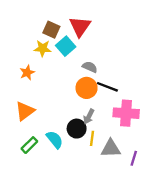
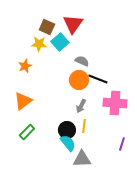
black circle: (77, 129) -> (67, 130), moved
cyan semicircle: (55, 140) -> (68, 143), moved
gray triangle: (111, 148) -> (82, 159), moved

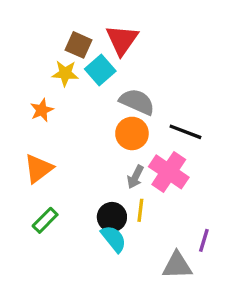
gray semicircle: (82, 61) -> (137, 102), size x1.5
black line: (98, 79) -> (185, 132), moved
pink cross: (115, 103) -> (169, 172), moved, turned 30
gray triangle: (82, 159) -> (177, 265), moved

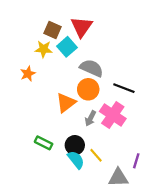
orange triangle: (38, 169) -> (66, 103), moved
yellow line: (140, 210) -> (96, 155), moved, turned -48
green rectangle: (45, 220) -> (44, 143), moved, turned 72

